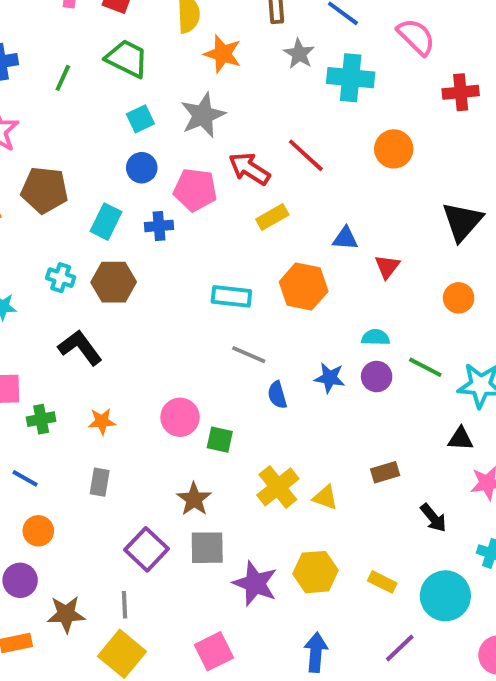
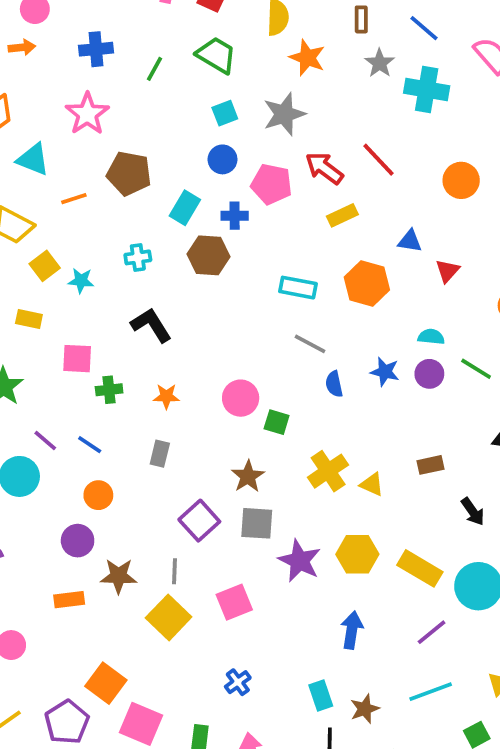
orange circle: (394, 149) -> (461, 180), moved
cyan cross: (61, 278) -> (138, 257), turned -30
brown hexagon: (114, 282) -> (209, 255), moved
yellow rectangle: (382, 582) -> (420, 568), size x1.6
pink square: (214, 651) -> (234, 602), moved

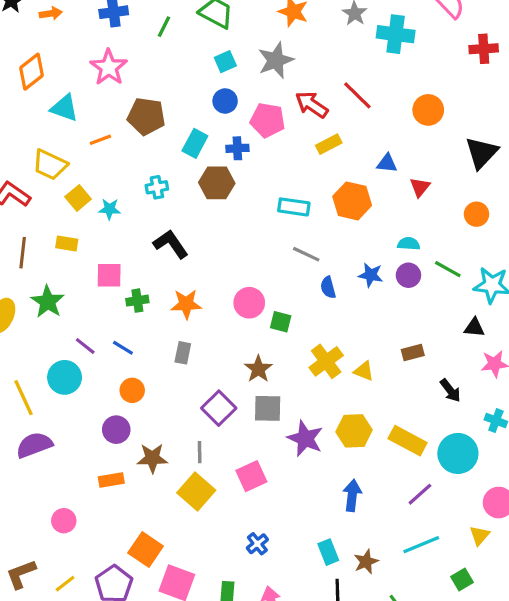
orange star: (166, 396) -> (186, 304), size x1.4

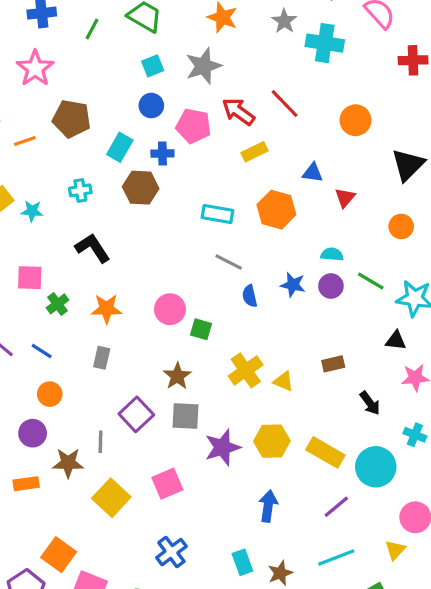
green cross: (137, 301) -> (57, 304), turned -30
purple star: (305, 438) -> (222, 447), turned 30
gray line: (200, 452) -> (101, 442), moved
blue cross: (257, 544) -> (171, 552), size x1.4

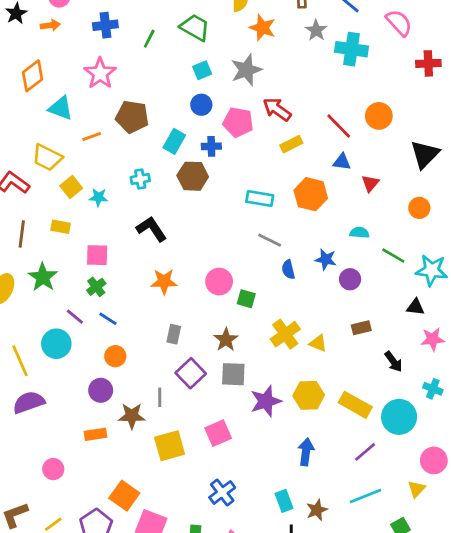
red line: (285, 104) -> (339, 126), moved
purple circle: (331, 286) -> (350, 279), moved
green cross: (57, 304) -> (96, 287), moved
gray rectangle: (102, 358) -> (174, 334), moved
yellow square: (111, 498) -> (170, 446), turned 32

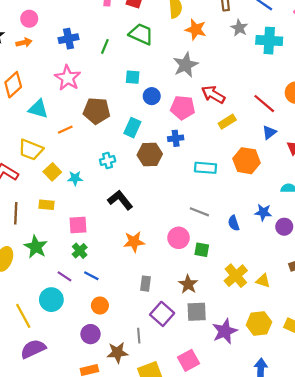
cyan square: (202, 70) -> (133, 77), moved, turned 32
blue cross: (211, 146) -> (176, 138), moved
blue triangle: (342, 162) -> (269, 132), turned -40
gray line: (270, 240) -> (199, 212), moved

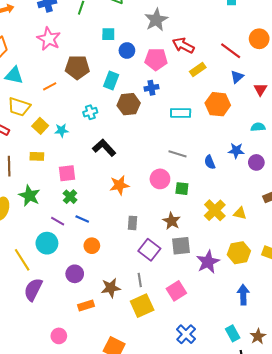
cyan triangle: (38, 109) -> (14, 75), moved
purple circle: (90, 334) -> (75, 274), moved
gray line: (139, 336) -> (140, 280), moved
purple semicircle: (33, 349) -> (33, 289), turned -35

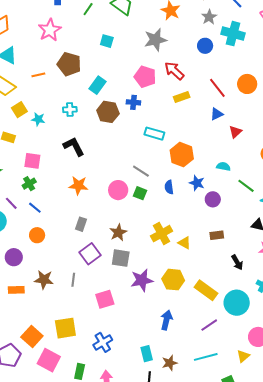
blue circle: (127, 51) -> (205, 46), moved
orange hexagon: (218, 104) -> (182, 155), moved
green square: (182, 189) -> (140, 193), moved
yellow square: (142, 306) -> (65, 328), moved

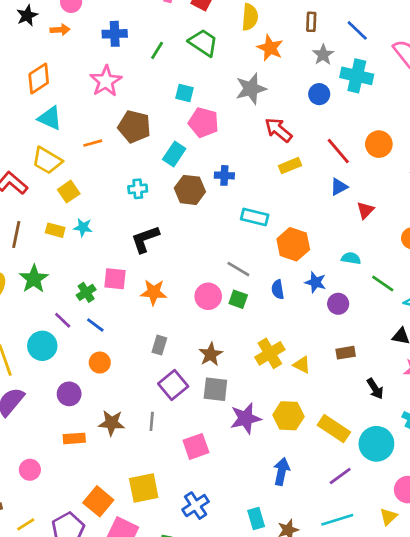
pink pentagon: (145, 77) -> (204, 122), moved
cyan star: (38, 119) -> (83, 227), moved
black L-shape: (74, 146) -> (145, 239), turned -80
pink square: (32, 161) -> (115, 279), moved

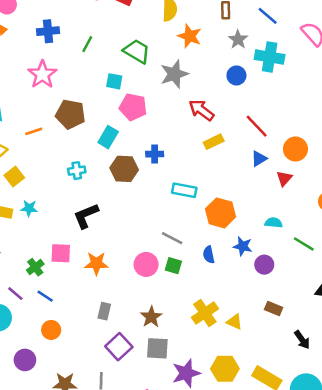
green trapezoid: (203, 43) -> (137, 51), moved
orange circle: (379, 144) -> (295, 149), moved
brown rectangle: (346, 353) -> (274, 309), turned 35

